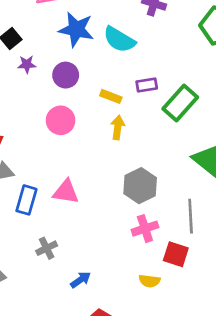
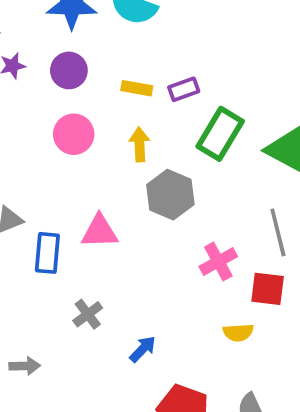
purple rectangle: (147, 85) -> (184, 89), moved
green rectangle: (180, 103) -> (220, 134), moved
yellow arrow: (118, 127) -> (140, 144), moved
gray hexagon: (140, 186) -> (170, 195), moved

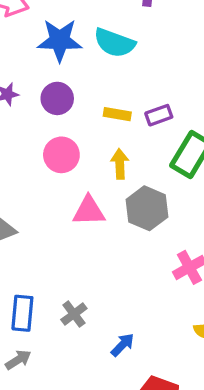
pink triangle: (100, 231) -> (89, 211), moved
blue rectangle: (47, 253) -> (22, 313), moved
gray arrow: (25, 366) -> (18, 360), turned -30

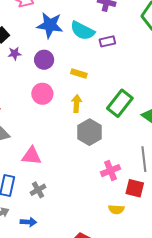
purple rectangle: (159, 115) -> (107, 41), moved
pink triangle: (89, 211) -> (32, 156), moved
blue arrow: (123, 345) -> (28, 222), moved, turned 42

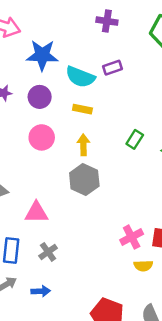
cyan semicircle: (82, 31) -> (80, 77), moved
green rectangle: (120, 103) -> (135, 139), size x0.6
gray hexagon: (90, 132) -> (84, 179), moved
pink cross: (110, 171) -> (132, 237), moved

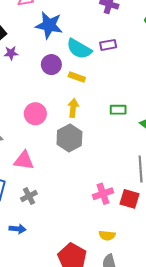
purple circle: (40, 97) -> (51, 65), moved
pink circle: (42, 137) -> (35, 114), moved
green rectangle: (135, 139) -> (118, 110), turned 49
yellow semicircle: (143, 266) -> (107, 235), moved

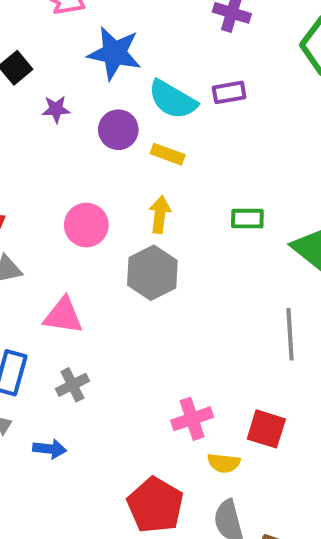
purple star: (11, 53) -> (56, 109), moved
pink cross: (103, 194) -> (192, 419), moved
red square: (130, 199) -> (266, 429), moved

